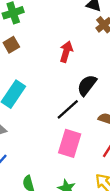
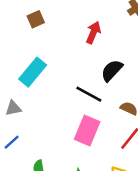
black line: (68, 109) -> (89, 94), turned 65

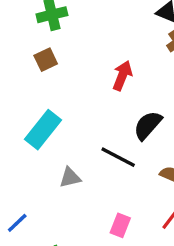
gray triangle: (13, 108) -> (70, 178), moved
pink rectangle: (87, 130) -> (120, 225), moved, size x0.6

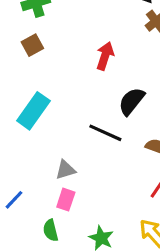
gray triangle: (70, 178) -> (65, 170), moved
pink rectangle: (120, 225) -> (66, 200), moved

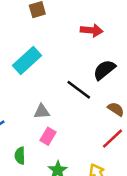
red arrow: (105, 56) -> (92, 30), turned 65
pink rectangle: (66, 200) -> (48, 136), moved

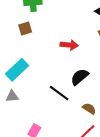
gray triangle: (42, 111) -> (12, 96), moved

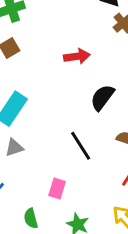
black line: (59, 93) -> (81, 146), moved, turned 35

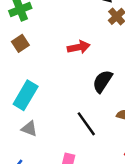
gray triangle: (14, 147) -> (29, 129), turned 42

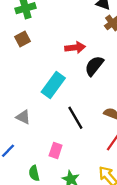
black semicircle: (103, 81) -> (94, 66), moved
cyan rectangle: (26, 95) -> (53, 85), moved

